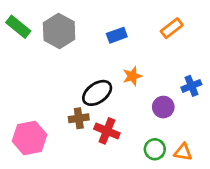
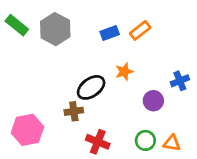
orange rectangle: (172, 28) -> (140, 30), moved
red cross: (107, 131) -> (98, 142), moved

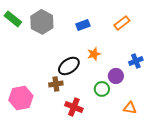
orange rectangle: (140, 30) -> (122, 23), moved
green circle: (145, 140) -> (102, 89), moved

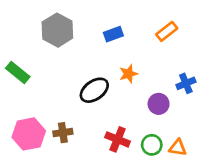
green rectangle: (13, 19) -> (18, 72), moved
brown cross: (56, 84) -> (63, 133), moved
green circle: (102, 89) -> (152, 145), moved
red cross: (74, 107) -> (118, 139), moved

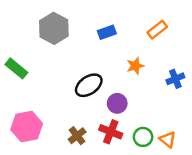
orange star: (128, 74) -> (135, 66), moved
purple circle: (159, 104) -> (117, 103), moved
brown cross: (63, 133) -> (77, 136), moved, turned -30
orange triangle: (178, 148) -> (168, 140), turned 30

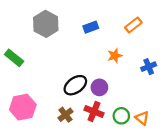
black ellipse: (89, 85) -> (75, 85), moved

